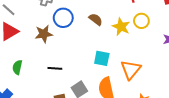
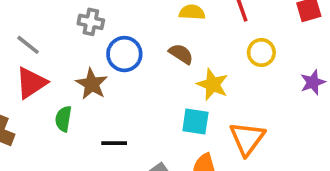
yellow star: (121, 27) -> (213, 85), moved
brown star: (44, 34) -> (92, 84), turned -30
green semicircle: (17, 67) -> (63, 119), moved

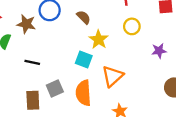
brown star: (92, 84) -> (26, 24), turned -30

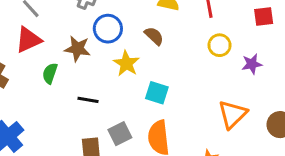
yellow star: (99, 40) -> (126, 64), moved
purple star: (159, 51) -> (252, 64), moved
orange triangle: (113, 76) -> (233, 114), moved

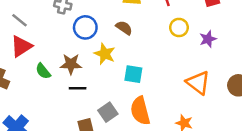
brown star: (77, 49) -> (71, 64), moved
green semicircle: (50, 73) -> (43, 71), turned -49
orange triangle: (233, 114) -> (198, 83), turned -30

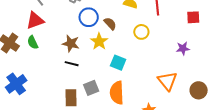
yellow circle: (179, 27) -> (141, 32), moved
brown semicircle: (124, 28) -> (110, 24), moved
green semicircle: (43, 71) -> (33, 42), moved

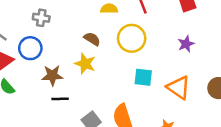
blue circle: (89, 17) -> (30, 48), moved
yellow circle: (141, 32) -> (132, 38), size x1.5
cyan square: (118, 63) -> (143, 77), moved

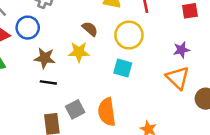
yellow star: (85, 64) -> (79, 52), turned -30
cyan square: (143, 77) -> (123, 68), moved
orange triangle: (179, 87) -> (178, 78), moved

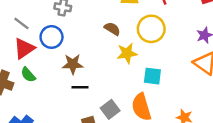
yellow star: (79, 52) -> (127, 53), moved
cyan square: (123, 68) -> (152, 76), moved

